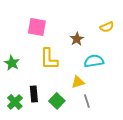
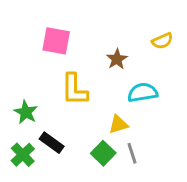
green star: (12, 63) -> (26, 112), moved
black rectangle: (34, 94) -> (52, 143), turned -49
green square: (57, 101) -> (103, 153), moved

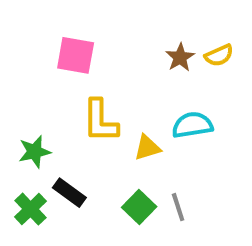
brown star: (117, 59) -> (180, 57), moved
green star: (26, 112) -> (35, 152), turned 30
yellow triangle: (118, 124) -> (147, 148), moved

